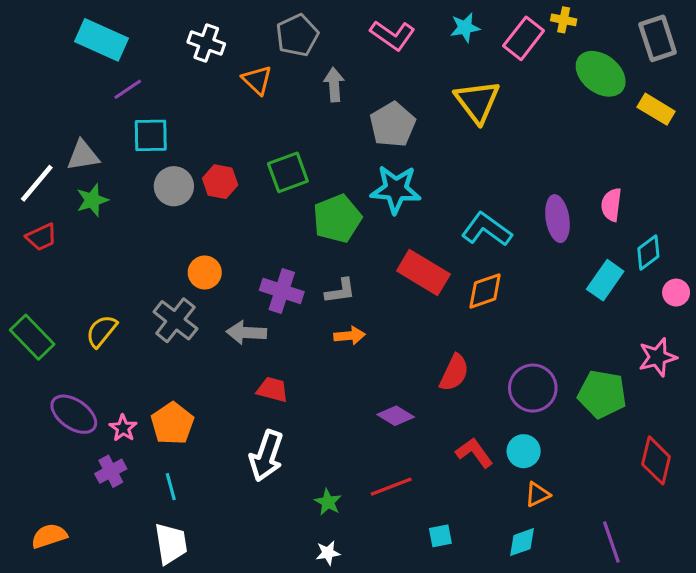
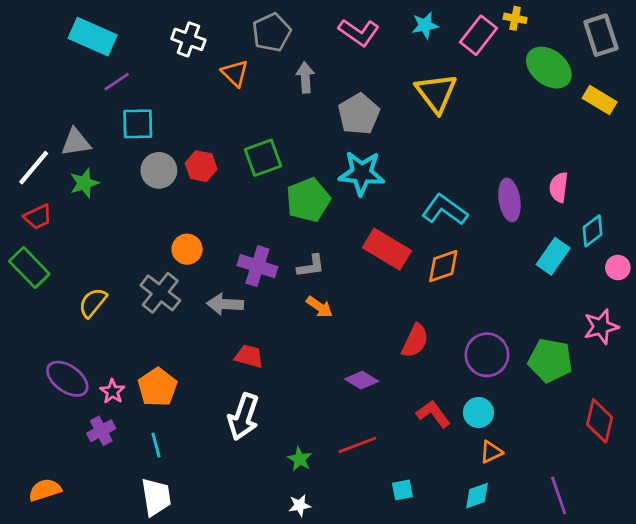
orange arrow: (350, 336) -> (319, 307), turned 40
green rectangle: (32, 337) -> (29, 268), moved

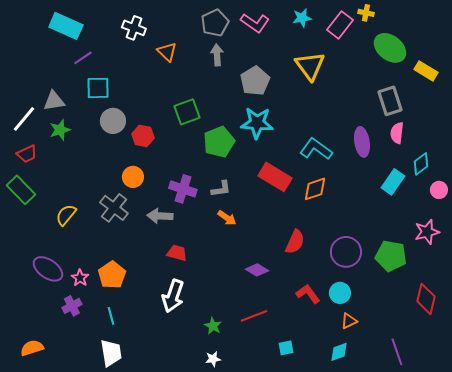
gray pentagon: (272, 32) -> (215, 23), moved
gray rectangle: (601, 35) -> (390, 101), moved
red hexagon: (201, 166) -> (143, 136), moved

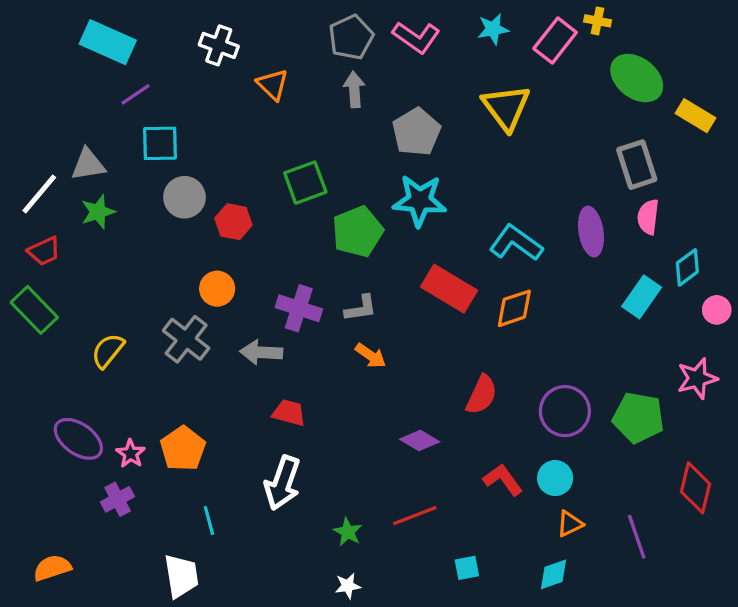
cyan line: (111, 316) -> (209, 520), moved
purple line: (397, 352) -> (637, 537), moved

